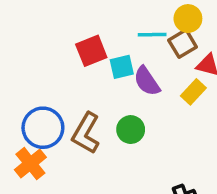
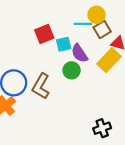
yellow circle: (188, 19) -> (96, 15), moved
yellow rectangle: (193, 92) -> (109, 60), size x1.5
green circle: (131, 130) -> (72, 70), moved

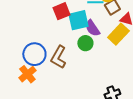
cyan square: (64, 44) -> (78, 20), size x1.5

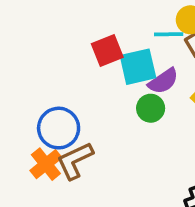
purple semicircle: (92, 28) -> (163, 81), turned -90
brown L-shape: (58, 57) -> (75, 161), moved, turned 35

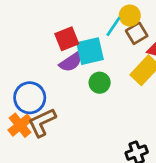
cyan line: (169, 34) -> (113, 26), turned -55
purple semicircle: (163, 81) -> (71, 62), moved

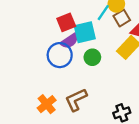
blue circle: (30, 98) -> (60, 55), moved
brown L-shape: (42, 122) -> (76, 100), moved
orange cross: (20, 125) -> (47, 104), moved

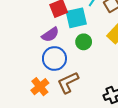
purple semicircle: (70, 41) -> (50, 35), moved
blue circle: (60, 55) -> (54, 59), moved

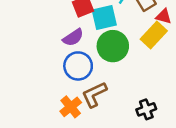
green circle: (84, 42) -> (113, 46), size x1.6
orange cross: (40, 87) -> (71, 107), moved

